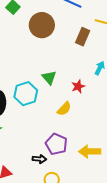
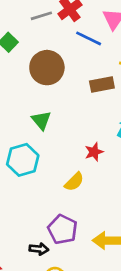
brown rectangle: (83, 37) -> (102, 85), turned 54
green triangle: (49, 78) -> (41, 120), moved

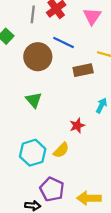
gray line: (41, 16) -> (33, 14), turned -66
blue line: (89, 38) -> (64, 42), moved
cyan hexagon: (23, 160) -> (33, 153), moved

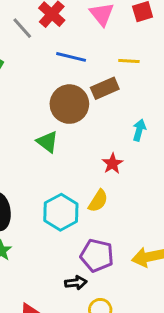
gray line: (33, 14) -> (22, 28), turned -36
brown circle: (38, 57) -> (69, 104), moved

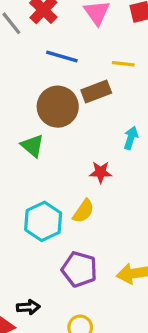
red star: (112, 164) -> (101, 172), turned 30
black arrow: (76, 283) -> (28, 307), moved

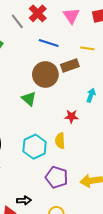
yellow semicircle: (83, 211) -> (60, 141), turned 140

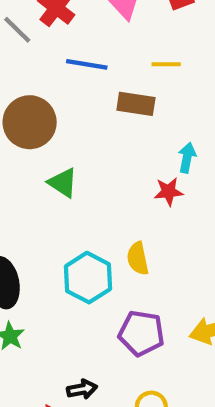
brown rectangle: (70, 66) -> (136, 104), turned 36
brown circle: (45, 74) -> (30, 122), moved
red star: (71, 116) -> (169, 192), moved

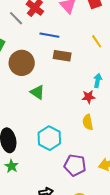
yellow line: (166, 64) -> (97, 41), moved, turned 56
brown rectangle: (136, 104) -> (62, 56), moved
yellow semicircle: (138, 258) -> (88, 122), moved

